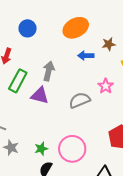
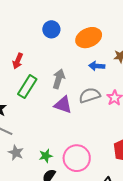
blue circle: (28, 28) -> (51, 29), moved
purple triangle: (40, 95) -> (63, 105), moved
gray semicircle: (80, 100) -> (90, 95), moved

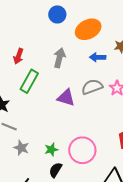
blue circle: (51, 29) -> (57, 14), moved
gray arrow: (59, 79) -> (59, 58), moved

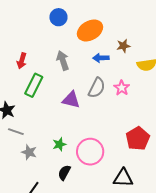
gray arrow: (59, 58) -> (63, 60), turned -30
gray semicircle: (92, 87) -> (97, 88), turned 140
green star: (51, 149) -> (59, 144), moved

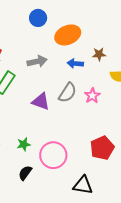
gray arrow: (63, 60) -> (37, 61), turned 90

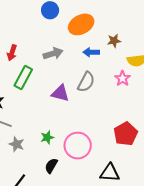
pink star: (92, 96) -> (122, 78), moved

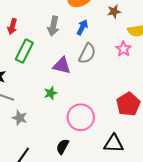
blue arrow: (91, 52) -> (82, 27), moved, turned 119
gray arrow: (53, 54) -> (53, 26), turned 120
green star: (47, 137) -> (51, 93), moved
black semicircle: (51, 166) -> (63, 147), moved

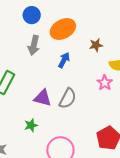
gray arrow: (53, 26) -> (34, 45), moved
gray semicircle: (87, 53) -> (68, 98), moved

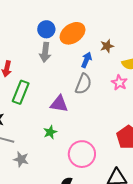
blue circle: (32, 15) -> (46, 29), moved
blue arrow: (64, 60) -> (86, 60), moved
gray semicircle: (68, 98) -> (83, 84), moved

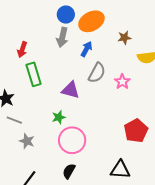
blue arrow: (86, 60) -> (86, 49), moved
pink star: (119, 83) -> (122, 82), moved
green rectangle: (21, 92) -> (34, 74), turned -45
pink circle: (82, 154) -> (72, 140), moved

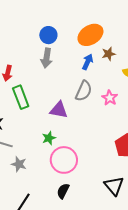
orange ellipse: (91, 21) -> (90, 35), moved
blue arrow: (86, 49) -> (88, 62), moved
black triangle: (120, 170) -> (114, 186), turned 50

